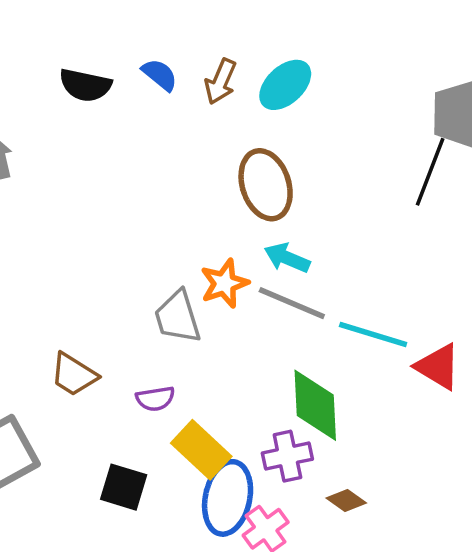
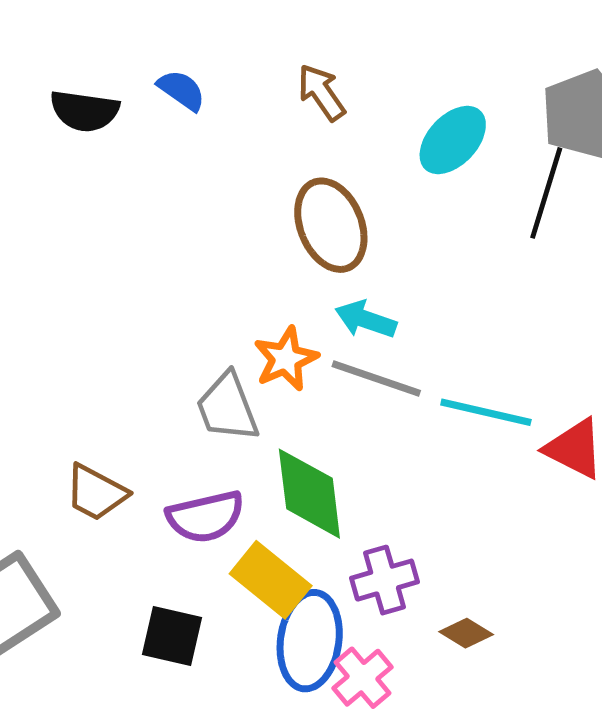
brown arrow: (221, 81) -> (321, 92), moved, turned 126
cyan ellipse: (285, 85) -> (453, 140), moved
purple semicircle: (155, 399) -> (205, 517), size x1.5
green diamond: (315, 405) -> (309, 494), moved

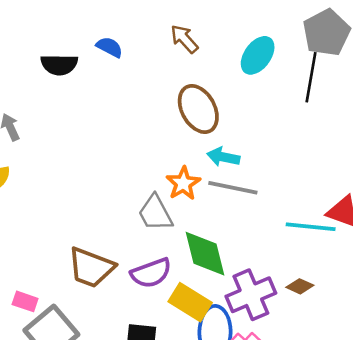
cyan line: (486, 412) -> (311, 227), moved
brown trapezoid: (96, 493) -> (91, 267), size x1.4
purple cross: (385, 580) -> (251, 295), size x1.4
brown diamond: (466, 633) -> (300, 286), moved

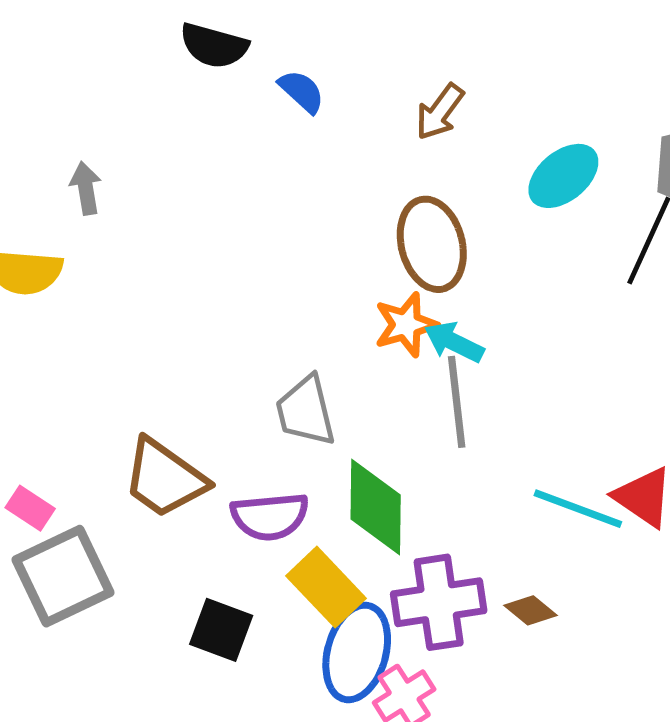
brown arrow: (184, 39) -> (440, 112), turned -116
black semicircle: (59, 65) -> (214, 46), moved
orange star: (183, 183) -> (406, 325), moved
gray line: (233, 188) -> (457, 402), turned 57

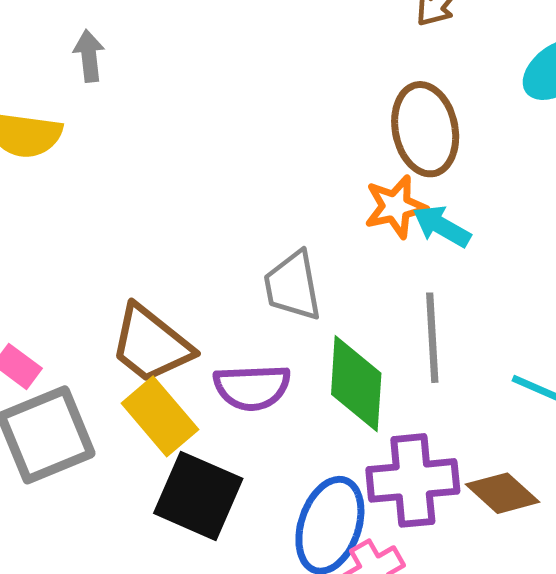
gray line: (457, 402) -> (432, 338), moved
yellow rectangle: (326, 587) -> (160, 416), moved
brown diamond: (531, 610) -> (503, 493), size x1.4
black square: (221, 630) -> (198, 496), size x1.4

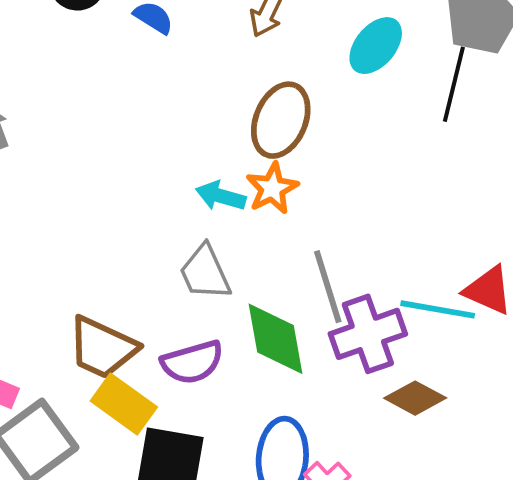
brown ellipse: (425, 129) -> (281, 120), turned 48
cyan arrow: (442, 226) -> (221, 196), moved
purple cross: (413, 480) -> (368, 334), moved

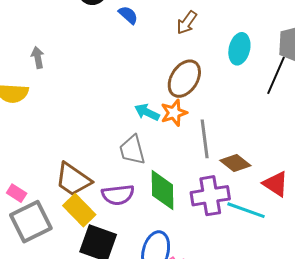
cyan ellipse: (376, 46) -> (239, 49), turned -36
gray line: (328, 287) -> (205, 139), moved
cyan line: (438, 309) -> (246, 210), moved
brown diamond: (415, 398) -> (235, 163), moved

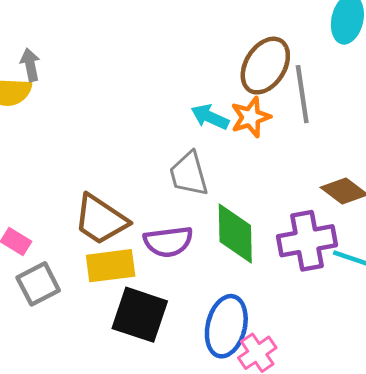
gray arrow: (38, 58) -> (30, 65), moved
gray line: (205, 139) -> (302, 94), moved
yellow rectangle: (79, 210) -> (111, 266), turned -52
gray square: (31, 222) -> (38, 284), size x0.7

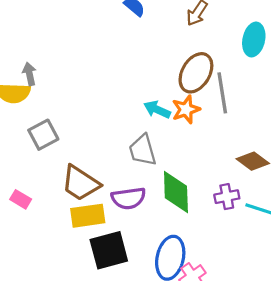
purple cross: (307, 241) -> (227, 197), size x0.6
gray square: (38, 284) -> (43, 135), moved
black square: (140, 315) -> (109, 250), turned -33

